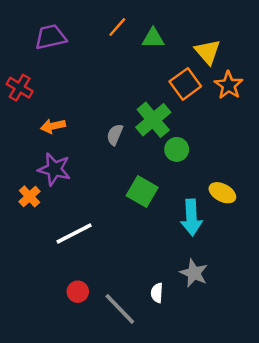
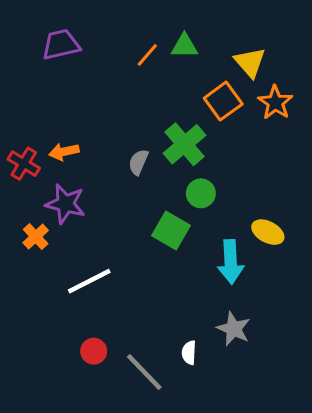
orange line: (117, 27) -> (147, 55), moved
red cross: (20, 88) -> (24, 164), moved
green circle: (177, 149) -> (201, 193), moved

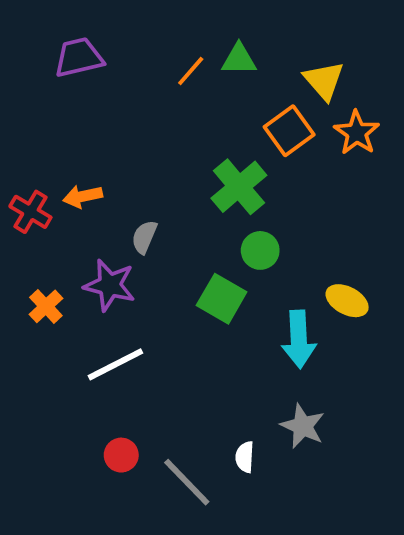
gray semicircle: (138, 162) -> (144, 237), moved
purple star: (65, 204) -> (110, 285), moved

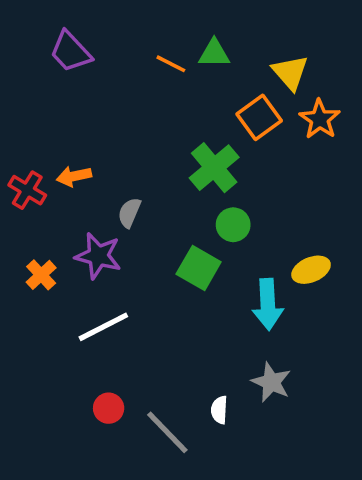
purple trapezoid: (79, 57) -> (70, 52), turned -120
orange line: (191, 71) -> (171, 64), turned 76
yellow ellipse: (347, 301) -> (311, 270), turned -51

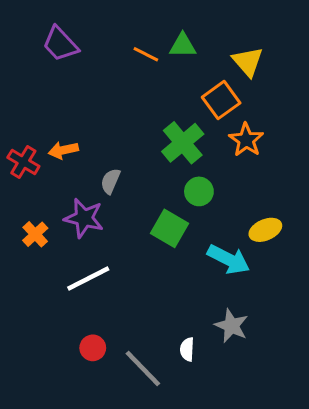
orange star: (320, 119) -> (246, 140), moved
cyan arrow: (268, 304) -> (228, 259), turned -60

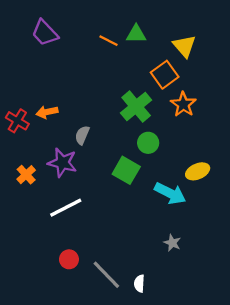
gray star: (231, 326) -> (172, 243), size x0.7
white semicircle: (187, 349) -> (139, 284), moved

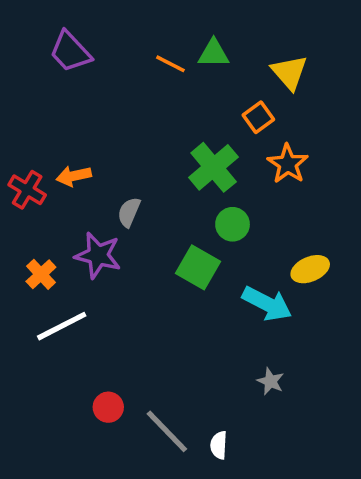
orange square: (165, 75) -> (258, 117), size x0.7
white line: (66, 208) -> (62, 326), moved

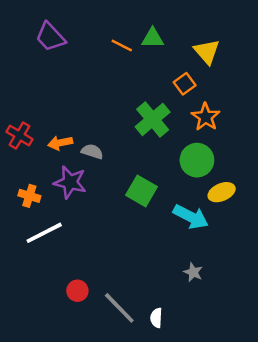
orange arrow: (74, 176) -> (60, 143), moved
gray semicircle: (129, 212) -> (92, 151), turned 85
green circle: (233, 224) -> (197, 160), moved, size x1.4
orange cross: (41, 274) -> (29, 196), turned -30

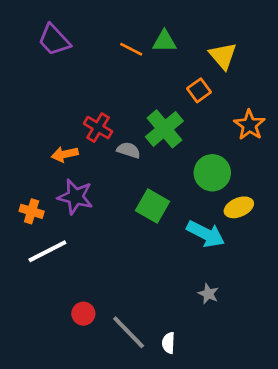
orange star: (206, 117) -> (249, 125), moved
red cross: (20, 135) -> (98, 128), moved
gray semicircle: (92, 151) -> (129, 150), moved

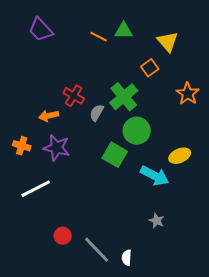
gray semicircle: (129, 150) -> (97, 113), turned -78
green circle: (212, 173) -> (137, 131), moved
orange cross: (32, 211) -> (22, 146), moved

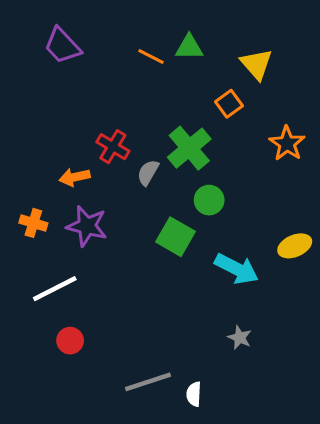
green circle: (137, 131) -> (209, 200), size x0.7
yellow ellipse: (180, 156) -> (295, 246), moved
red circle: (63, 236) -> (70, 341), moved
gray line: (97, 250) -> (148, 382), turned -64

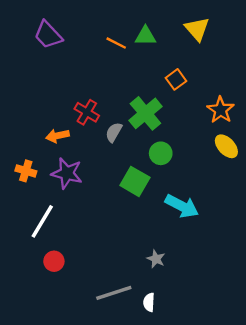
yellow triangle: (256, 64) -> (197, 29), moved
yellow ellipse: (295, 246) -> (226, 146), moved, turned 70
white line: (55, 289) -> (42, 221), turned -32
gray star: (240, 338) -> (156, 259), moved

